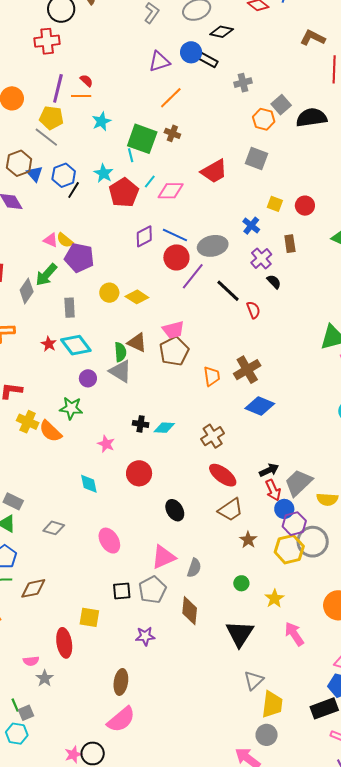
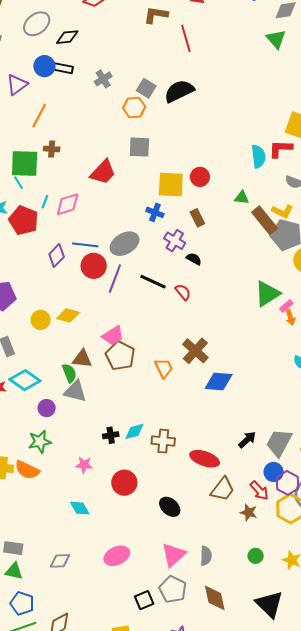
yellow square: (275, 204) -> (171, 185), size x1.8
brown cross: (213, 436) -> (163, 441), moved, turned -35
red arrow: (273, 490) -> (259, 490), moved
pink ellipse: (109, 541) -> (117, 556), turned -65

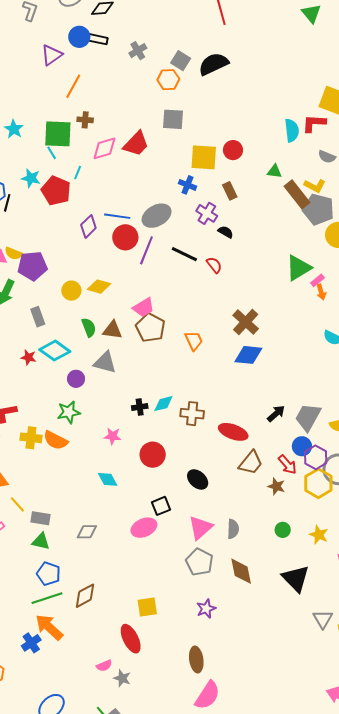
pink diamond: (68, 204) -> (104, 148), moved
brown cross: (195, 351) -> (246, 322), moved
green semicircle: (69, 373) -> (89, 327), moved
black square: (144, 600) -> (161, 506), moved

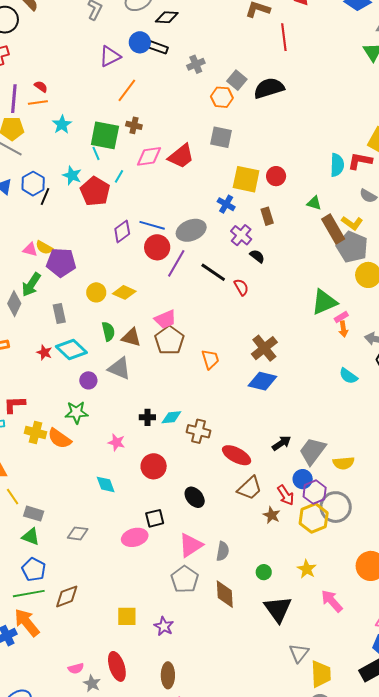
green circle: (283, 530) -> (264, 572), moved
purple star: (206, 609) -> (164, 626), moved, turned -30
red ellipse: (131, 639) -> (117, 666), moved

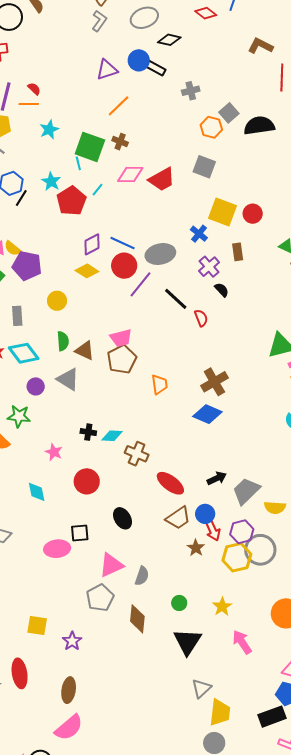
yellow diamond: (124, 292) -> (87, 271), moved
blue circle: (303, 479) -> (205, 514), moved

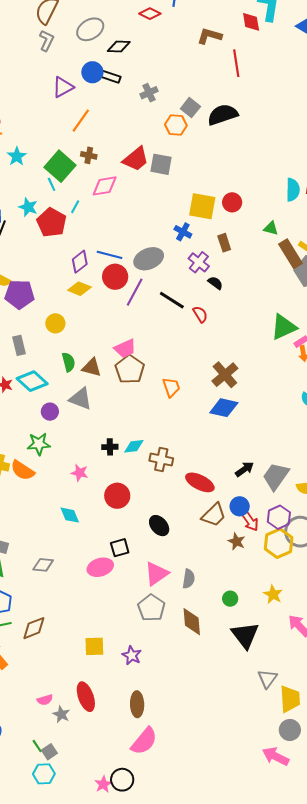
green square: (90, 147) -> (60, 166), turned 32
gray square: (204, 167) -> (161, 164), moved
red trapezoid: (162, 179) -> (136, 159), moved

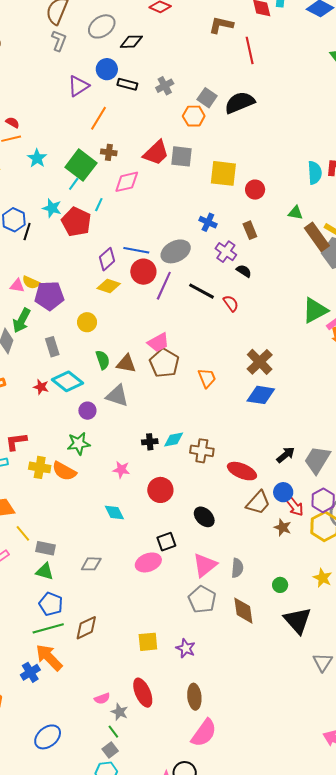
black rectangle: (111, 77) -> (127, 84), moved
cyan line: (52, 184) -> (74, 184), turned 64
yellow square: (202, 206) -> (223, 173), moved
green line: (37, 746) -> (113, 732), moved

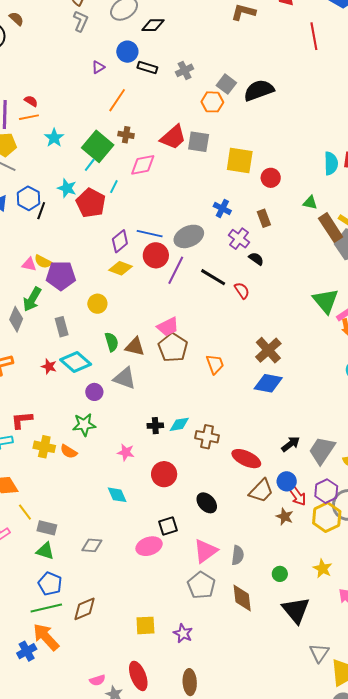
red line: (250, 50) -> (314, 36), moved
purple triangle: (78, 86) -> (98, 67), size x0.6
green triangle: (315, 310) -> (326, 301), turned -44
orange semicircle: (64, 471) -> (69, 451), size x0.7

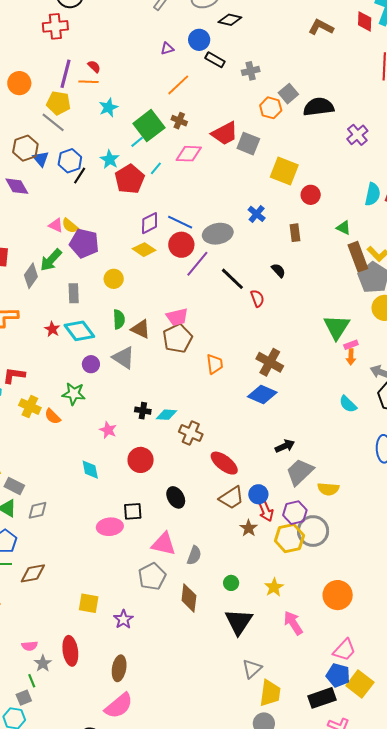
purple cross: (239, 239) -> (357, 135), moved
brown cross: (268, 350) -> (270, 362), turned -32
black arrow: (291, 444) -> (285, 446), moved
gray diamond: (92, 545) -> (38, 510), moved, turned -30
pink triangle: (205, 551) -> (164, 544), turned 36

